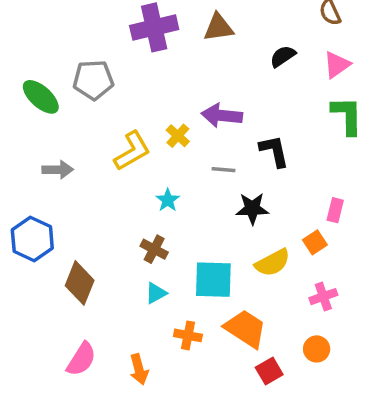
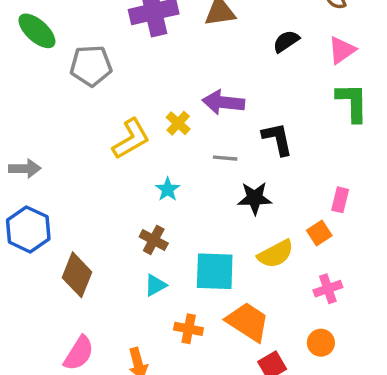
green ellipse: (41, 97) -> (37, 31), moved
gray arrow: (58, 170) -> (25, 169), moved

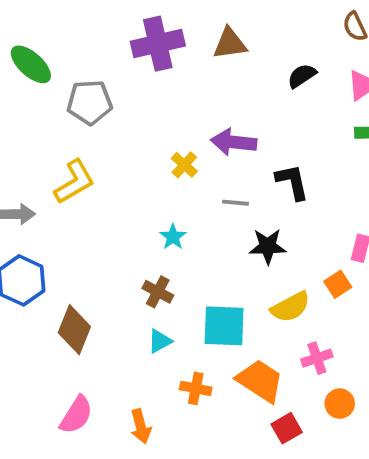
yellow L-shape: (131, 139) -> (74, 182), moved
pink cross: (328, 289) -> (317, 358), moved

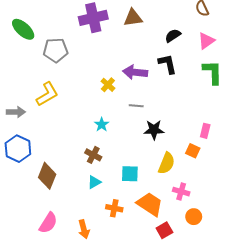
black L-shape: (292, 182) -> (168, 64), moved
orange square: (338, 284) -> (193, 151), turned -32
yellow semicircle: (290, 307) -> (167, 163), turned -40
cyan square: (224, 326) -> (130, 174), size x0.7
pink cross: (317, 358) -> (181, 192), turned 35

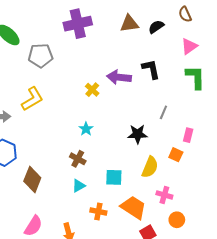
brown triangle: (133, 18) -> (129, 24), moved
black semicircle: (173, 36) -> (156, 27), moved
gray line: (136, 106) -> (163, 112), moved, turned -72

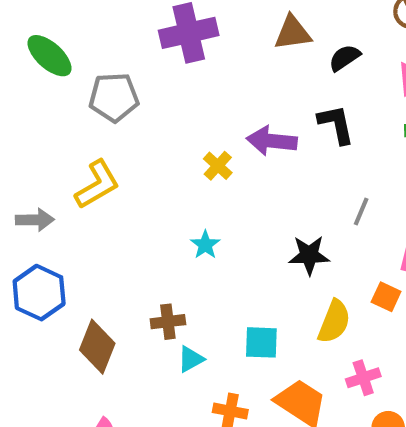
black semicircle: (156, 27) -> (345, 58), moved
brown cross: (78, 159) -> (168, 322), moved, turned -35
pink cross: (164, 195) -> (363, 378), turned -35

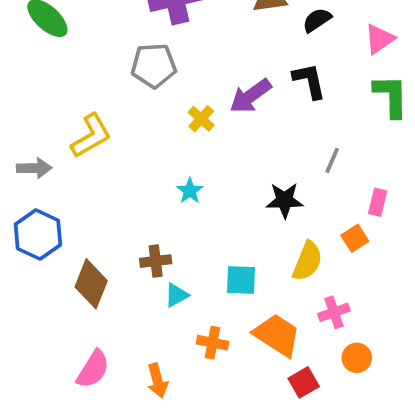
gray pentagon: (114, 97) -> (154, 66), moved
purple arrow: (272, 141) -> (250, 96), turned -42
orange square: (386, 297) -> (355, 238), turned 32

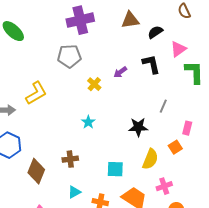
pink triangle: (380, 39) -> (178, 49), moved
purple arrow: (250, 96) -> (120, 72), size x0.6
cyan triangle: (176, 295) -> (74, 192), moved

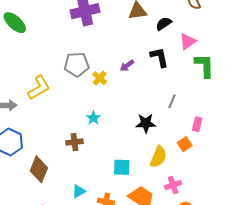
gray pentagon: (69, 56) -> (77, 65), moved
brown cross: (70, 159) -> (75, 142), moved

